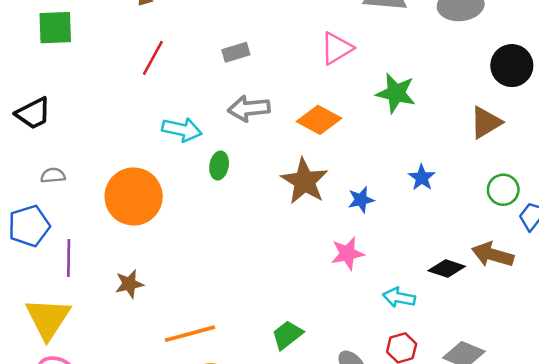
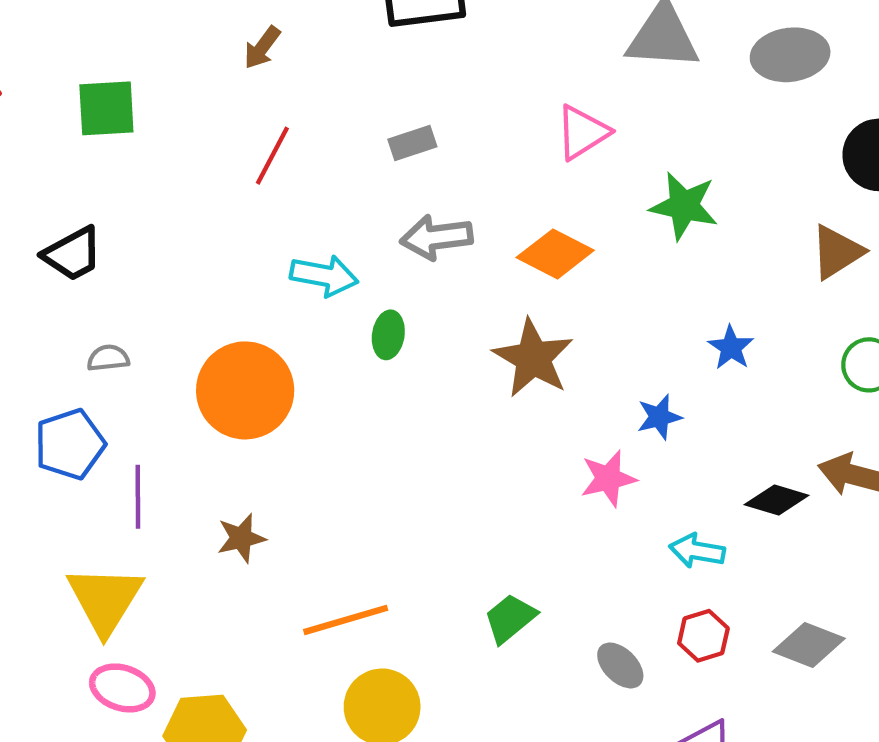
blue star: (361, 200) -> (659, 417), moved

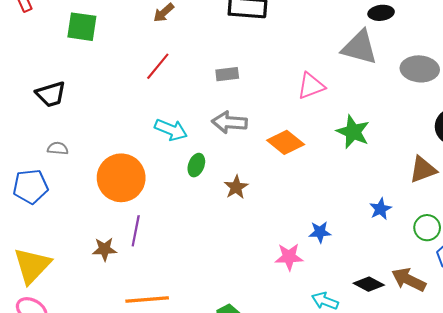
blue star: (731, 348) -> (380, 209), moved
brown star: (533, 358) -> (236, 187), moved, size x0.6
purple line: (138, 497) -> (136, 231), moved

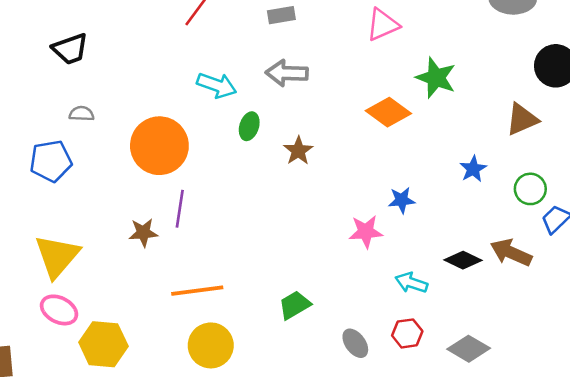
orange diamond: (286, 142) -> (388, 112), moved

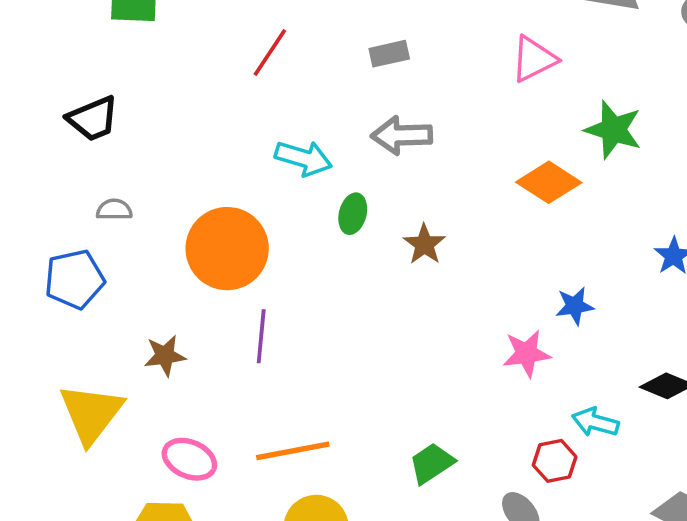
brown star: (143, 233) -> (165, 356), moved
pink ellipse: (59, 310) -> (189, 459), moved
red hexagon: (407, 333) -> (555, 461), moved

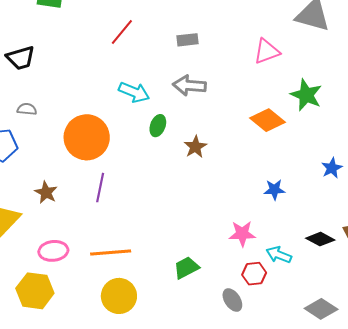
pink star: (527, 354) -> (242, 234), moved
brown star: (165, 356) -> (46, 192), turned 30
pink ellipse: (189, 459) -> (53, 251), turned -36

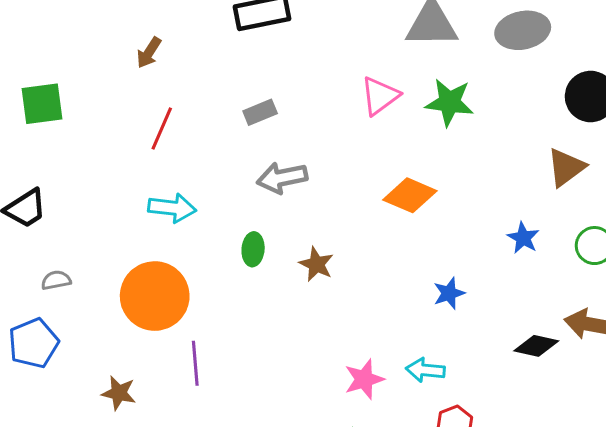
cyan arrow: (134, 92) -> (172, 208), moved
green star: (306, 95) -> (449, 102), moved
pink star: (242, 234) -> (364, 379), moved
cyan arrow: (279, 255) -> (425, 370), moved

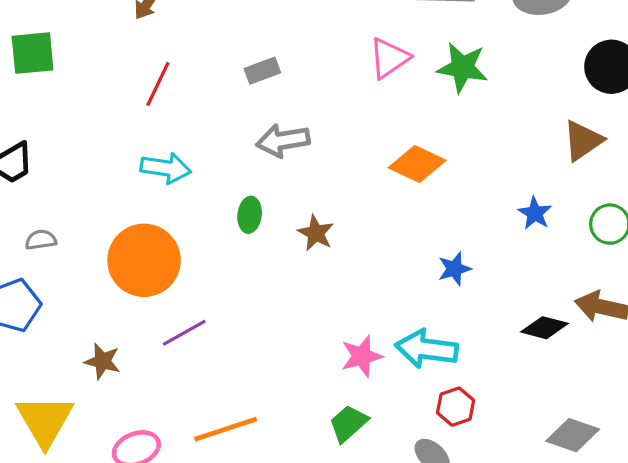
purple line: (195, 363) -> (184, 333), turned 63
cyan arrow: (425, 370) -> (427, 349), size x1.5

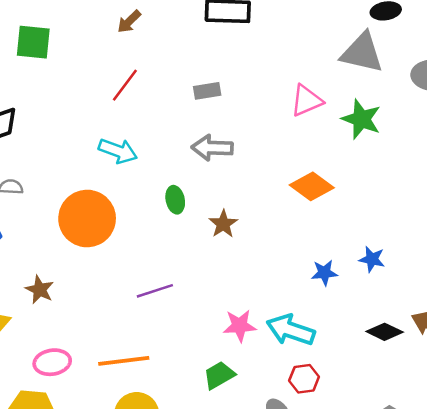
blue star: (535, 213) -> (372, 259), moved, turned -30
green ellipse: (250, 215) -> (175, 200), turned -30
purple line: (184, 333) -> (155, 291), moved

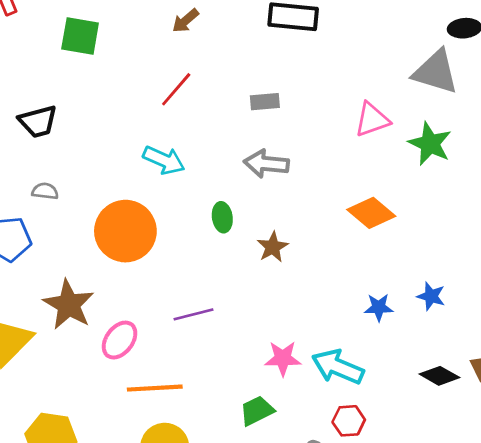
brown star: (40, 290) -> (69, 305), size x1.6
pink ellipse: (52, 362) -> (120, 340), moved, turned -48

